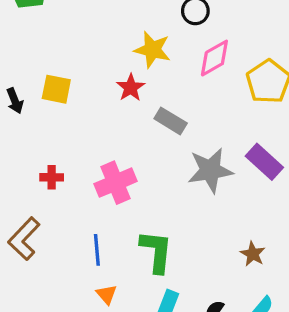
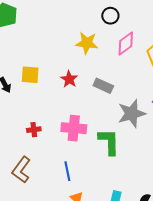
red star: (131, 88) -> (69, 79), moved
pink cross: (115, 183) -> (74, 128), turned 35
green L-shape: (156, 251) -> (109, 142), moved

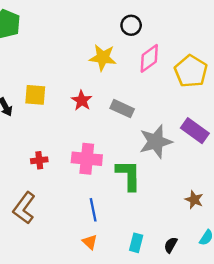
blue line: (67, 171) -> (93, 210), moved

